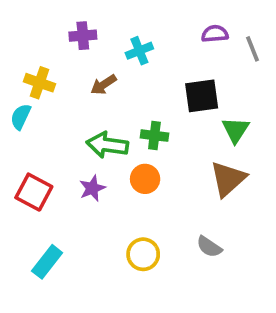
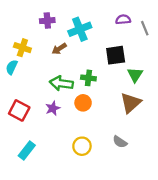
cyan cross: (139, 51) -> (80, 29), size x1.5

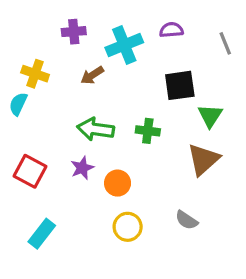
purple semicircle: (123, 19) -> (171, 30), moved
green cross: (88, 78) -> (148, 131), moved
orange circle: (83, 103) -> (118, 183), moved

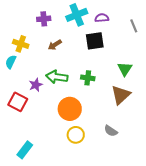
cyan cross: (124, 45) -> (77, 15), moved
black square: (180, 85) -> (95, 41), moved
purple star: (82, 168) -> (36, 85), moved
orange circle: (118, 183) -> (70, 109), size x1.5
cyan rectangle: (42, 234) -> (25, 150), moved

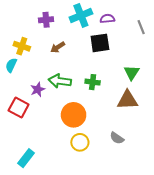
brown triangle: (121, 95) -> (127, 100), turned 40

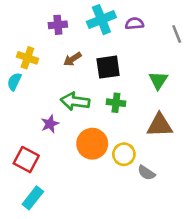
black square: (100, 43) -> (108, 67), moved
green triangle: (132, 73) -> (158, 80), moved
purple star: (38, 89) -> (50, 124), moved
red square: (19, 107) -> (26, 160), moved
yellow circle: (80, 142) -> (124, 154), moved

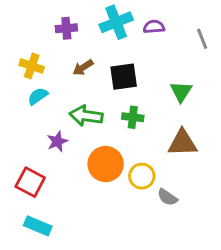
cyan semicircle: (14, 82) -> (38, 96), moved, turned 30
cyan rectangle: (33, 198) -> (38, 226), turned 75

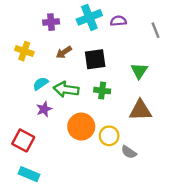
cyan semicircle: (38, 96) -> (41, 84), moved

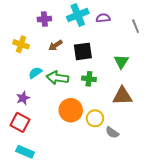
purple star: (44, 109) -> (23, 98), moved

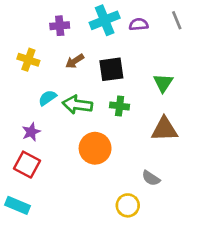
gray line: (136, 26) -> (177, 20), moved
yellow circle: (95, 118) -> (128, 205), moved
cyan rectangle: (25, 152) -> (17, 205), moved

